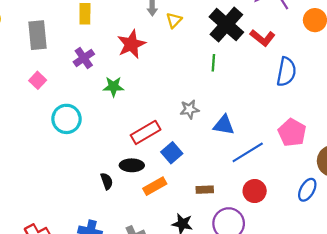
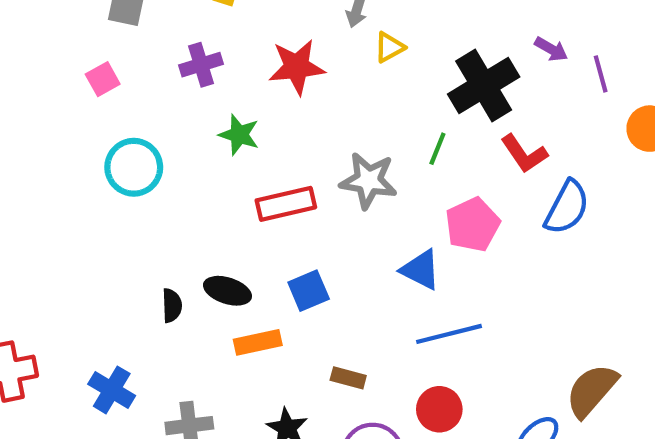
red L-shape: (263, 38) -> (524, 154), moved
gray star: (190, 109) -> (368, 181), moved, size x1.5
red rectangle: (146, 132) -> (286, 204), moved
pink pentagon: (292, 133) -> (473, 225), moved

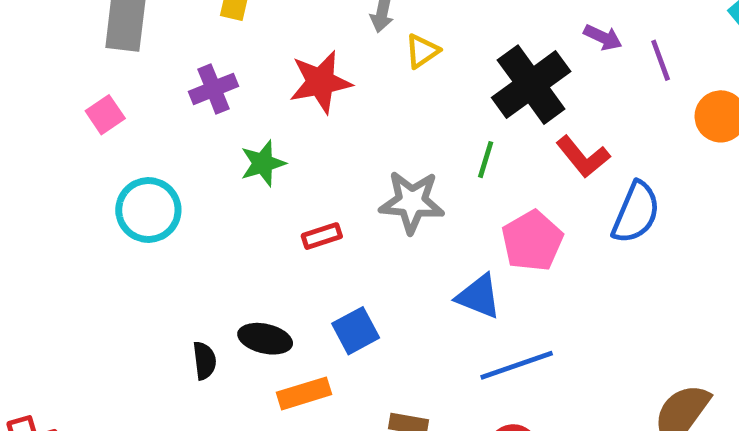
green star: (239, 135) -> (263, 163), turned -30
red rectangle: (286, 204) -> (322, 236), size x0.6

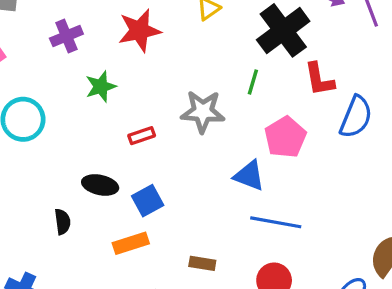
red L-shape: (583, 157) -> (319, 79), turned 30
blue square: (356, 331) -> (148, 201), moved
black ellipse: (265, 339) -> (100, 185), moved
blue line: (517, 365) -> (276, 222), turned 30

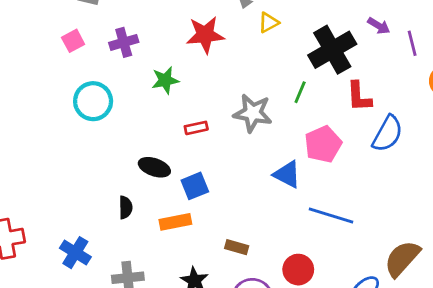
purple cross: (66, 36) -> (124, 42), moved
black semicircle: (62, 222) -> (126, 207), moved
blue line: (276, 222) -> (331, 216), moved

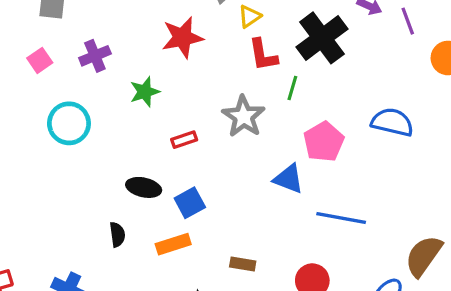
red L-shape: (359, 97) -> (263, 55), moved
gray star: (253, 113) -> (244, 116), turned 30
blue semicircle: (388, 134) -> (392, 122), turned -99

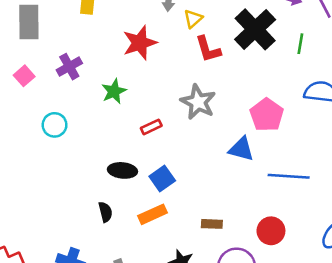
green line: (292, 88) -> (300, 44), moved
cyan circle: (69, 123) -> (55, 125), size x0.7

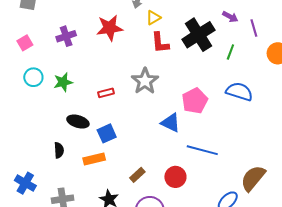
purple cross: (69, 67) -> (66, 36), moved
pink square: (24, 76) -> (25, 43), moved
green star: (114, 91) -> (63, 82), moved
brown rectangle: (212, 224) -> (137, 175), turned -56
red circle: (271, 231) -> (175, 177), moved

